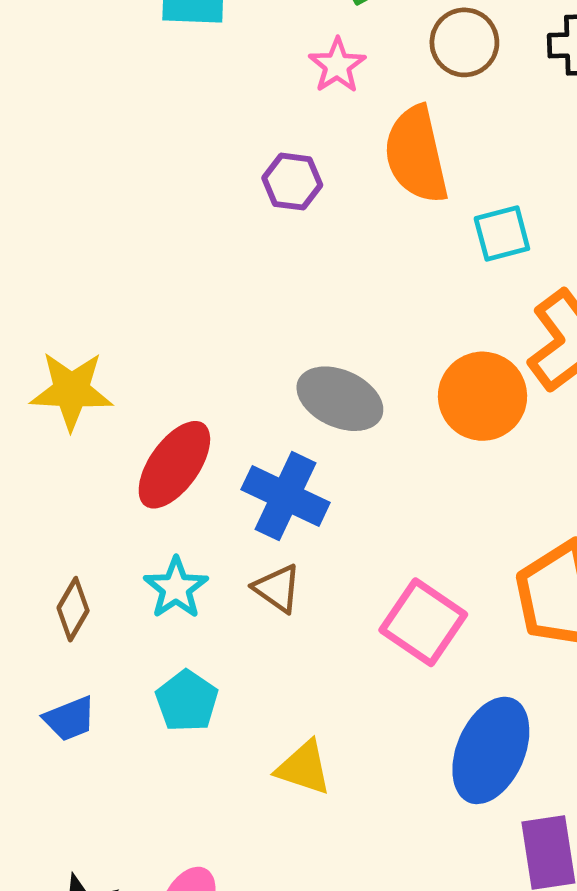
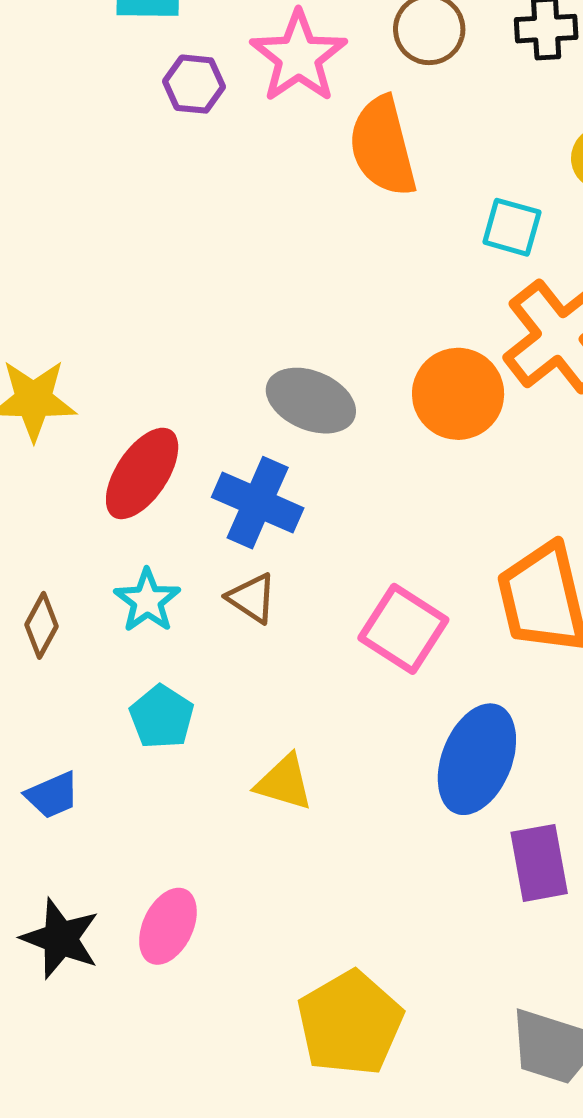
pink star: (337, 65) -> (299, 57), size x1.6
purple hexagon: (292, 182) -> (194, 84), moved
cyan square: (502, 234) -> (512, 227), moved, turned 32
blue trapezoid: (70, 719) -> (52, 795), moved

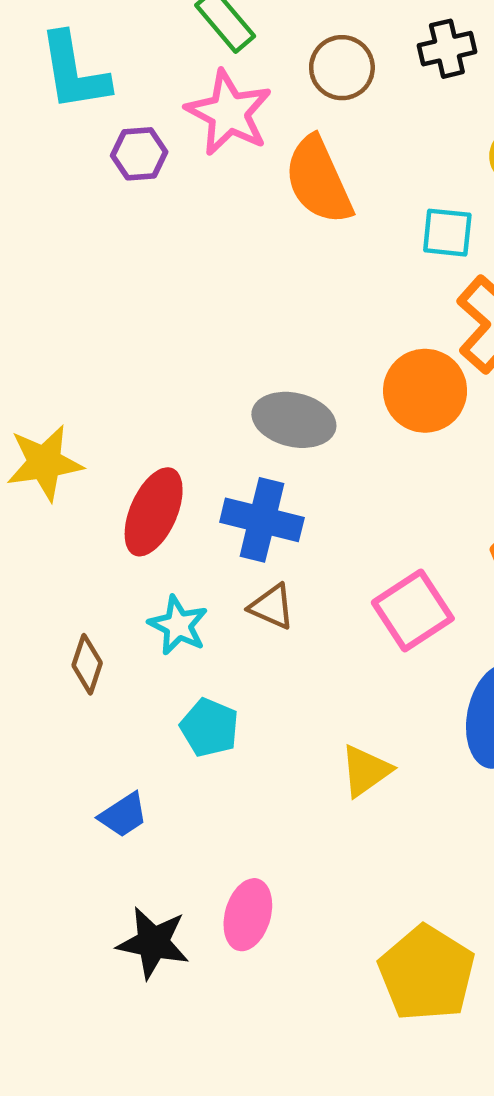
pink square: (403, 629) -> (413, 611), turned 34
yellow triangle: (284, 782) -> (366, 771), moved, turned -42

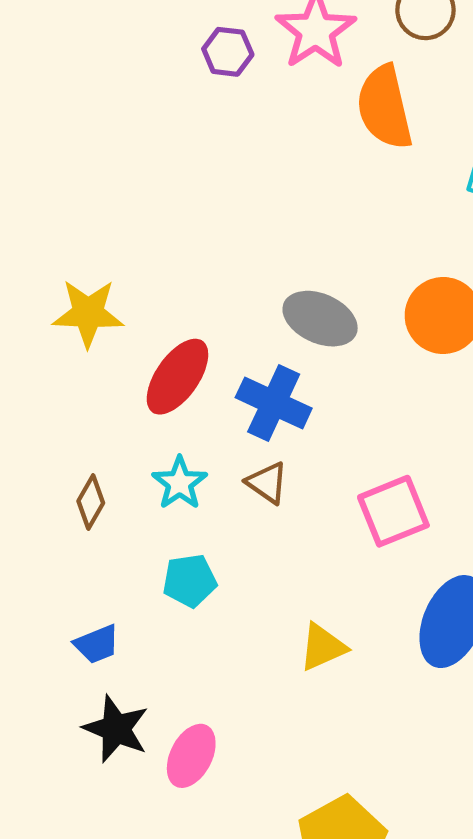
cyan pentagon: (209, 728) -> (190, 581), turned 30
black star: (153, 943) -> (116, 729), moved

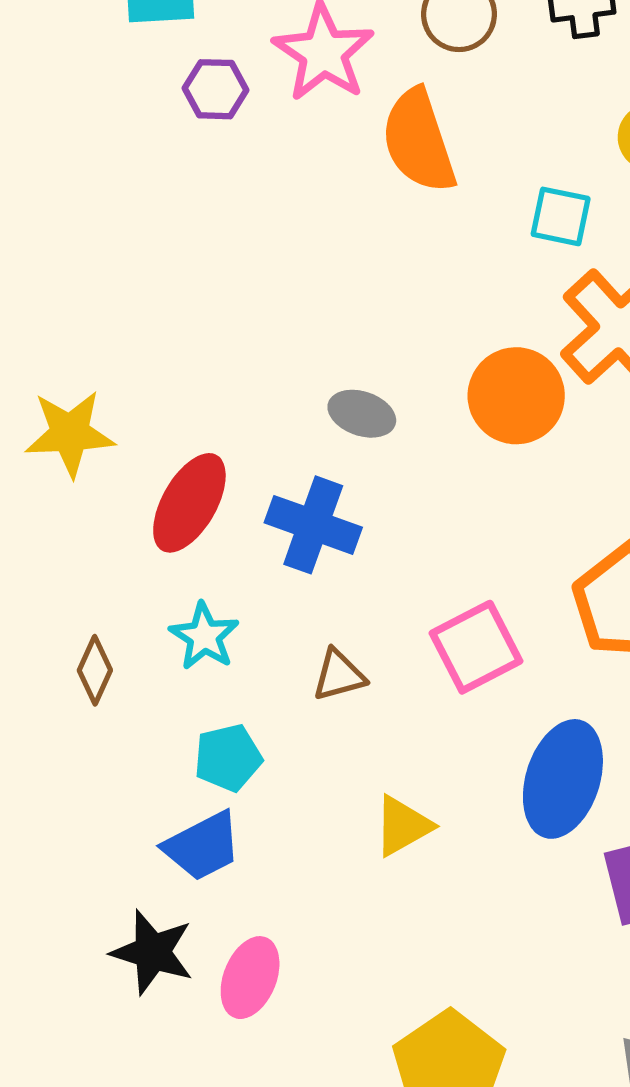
gray ellipse: (320, 319) -> (362, 414), size x0.7
brown triangle: (267, 483) -> (339, 675), moved, turned -45
blue trapezoid: (97, 644) -> (202, 846), moved, size x1.4

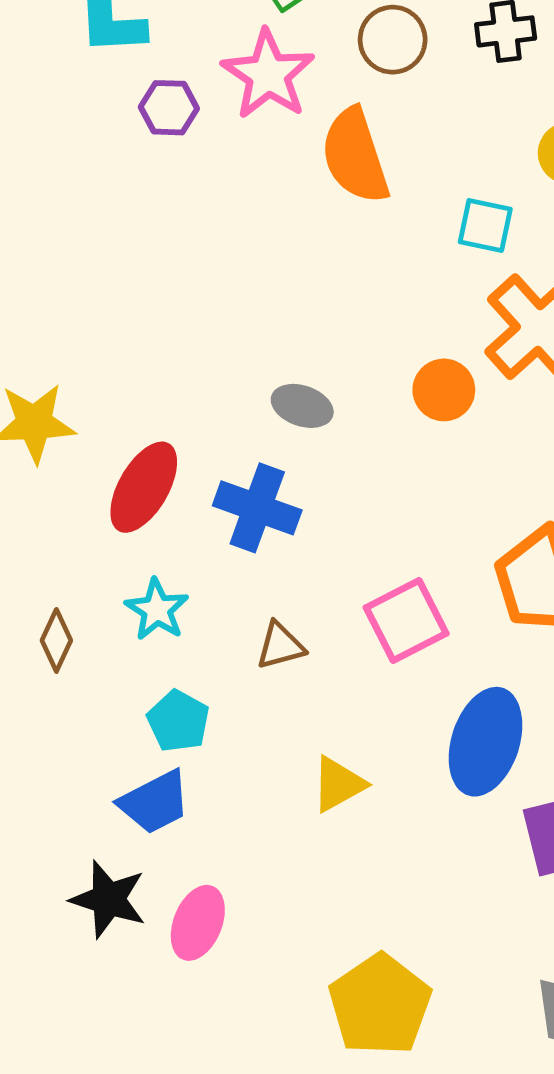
orange circle: (516, 396) -> (444, 390), size x0.7
cyan pentagon: (228, 758) -> (178, 721), turned -30

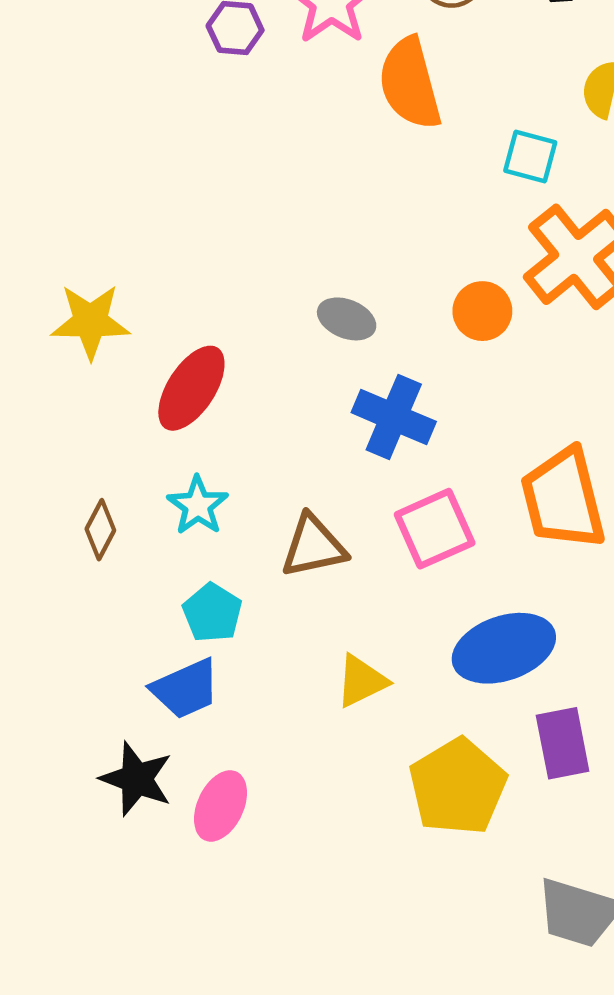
blue cross: (257, 508) -> (394, 417), moved
brown triangle: (280, 646) -> (313, 546), size x1.4
blue ellipse: (485, 742) -> (504, 648), turned 50
yellow pentagon: (380, 1005) -> (458, 787), moved

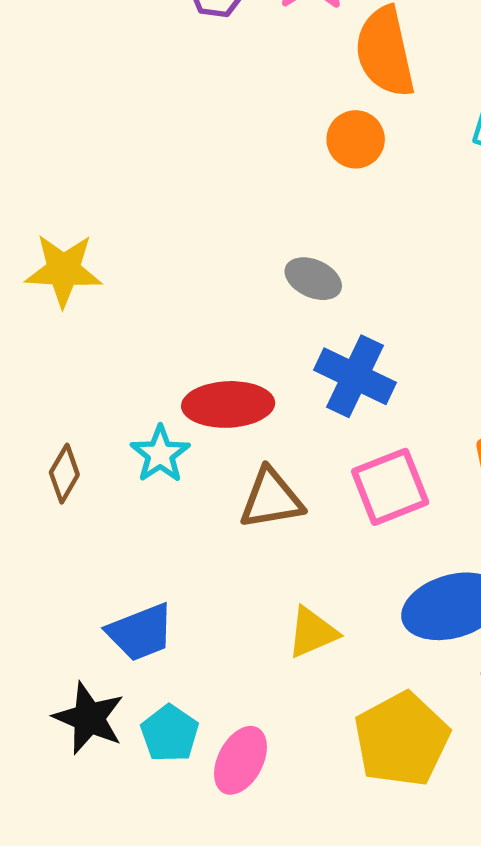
orange circle: (482, 311) -> (356, 139), moved
red ellipse: (191, 388) -> (228, 404), moved, turned 52
cyan pentagon: (212, 613) -> (170, 733), moved
pink ellipse: (221, 806) -> (241, 760), moved

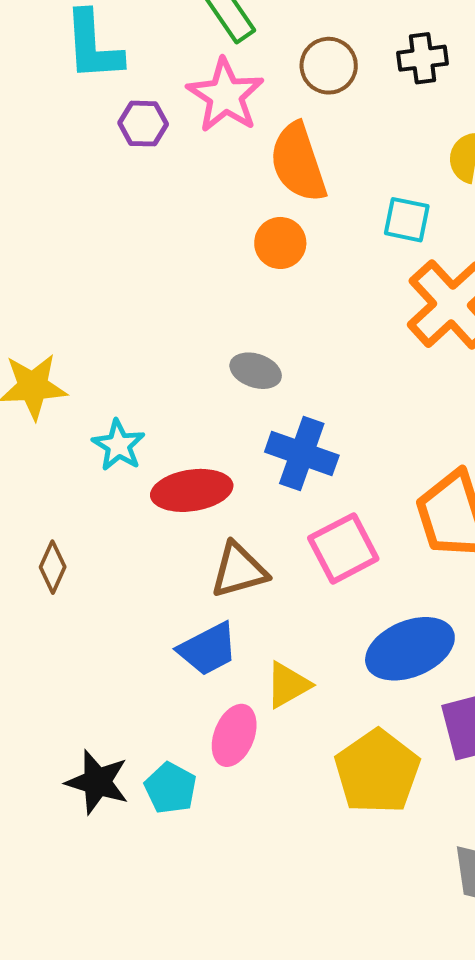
cyan star: (160, 454) -> (119, 445), moved
blue trapezoid: (141, 632) -> (208, 649), moved
pink ellipse: (241, 760) -> (234, 735), moved

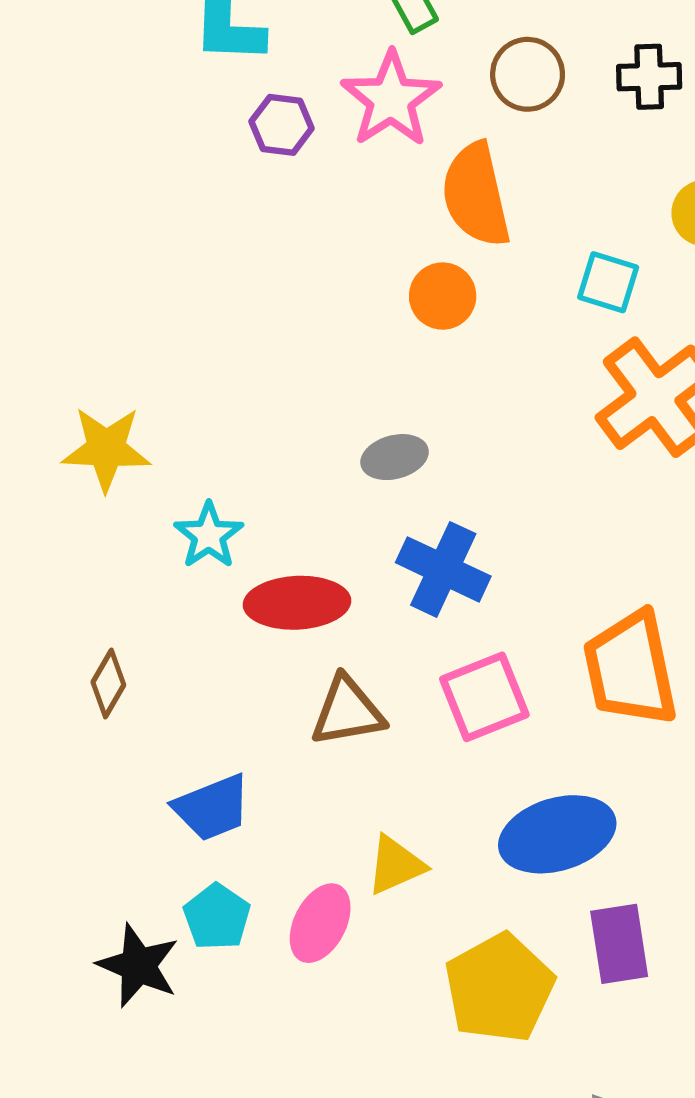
gray ellipse: (256, 371) -> (395, 457), turned -39
blue trapezoid: (208, 649) -> (212, 808), moved
cyan pentagon: (171, 788) -> (217, 917), moved

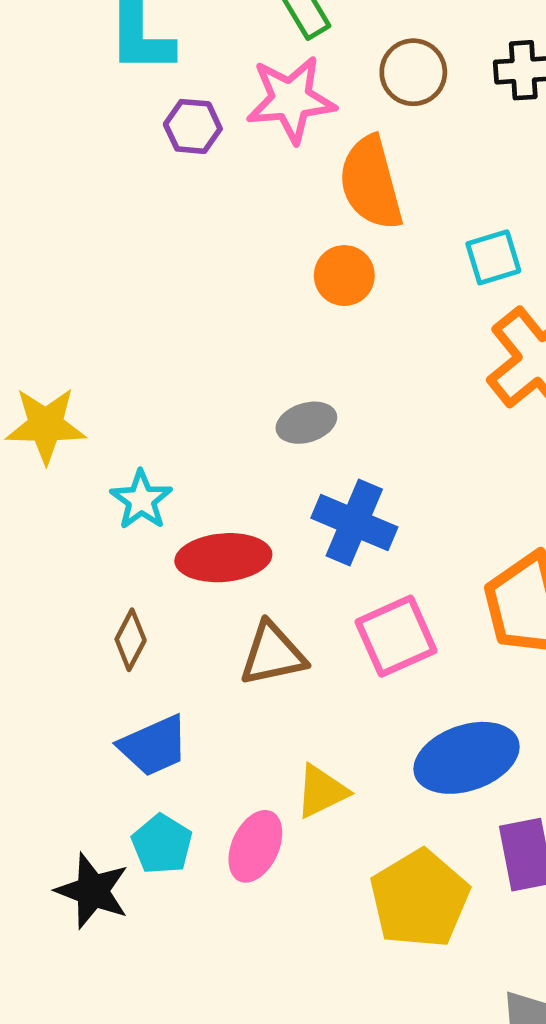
pink star: (391, 99) -> (291, 100), turned 30
cyan square: (608, 282) -> (493, 257), turned -32
brown diamond: (108, 683) -> (131, 640), moved

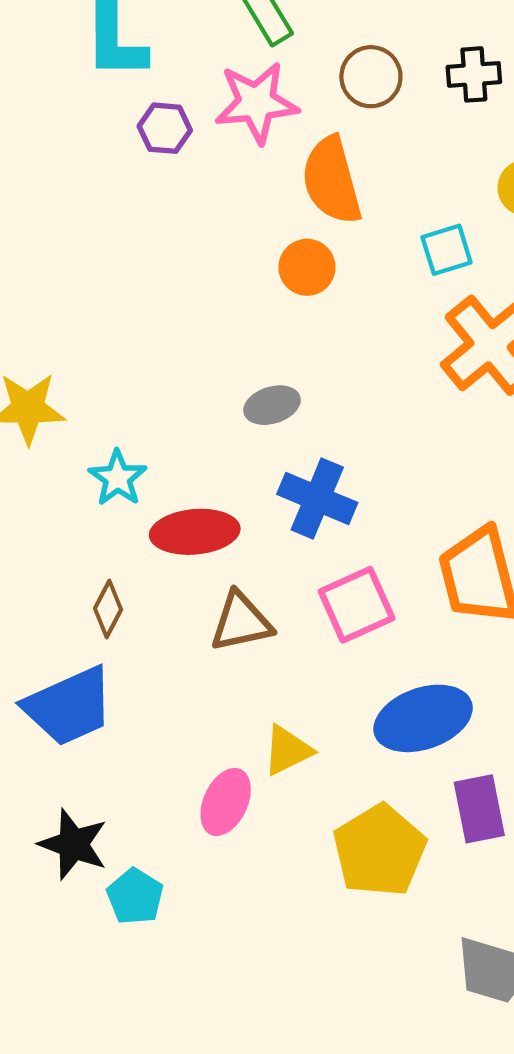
blue trapezoid: (154, 746) -> (69, 706), moved, size x1.4
cyan pentagon: (162, 844) -> (135, 897), moved

